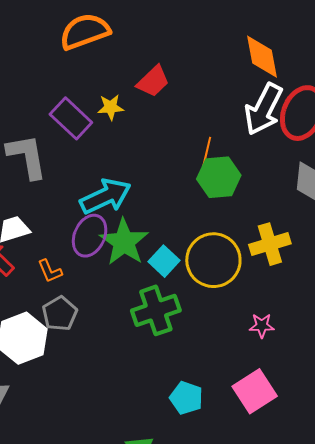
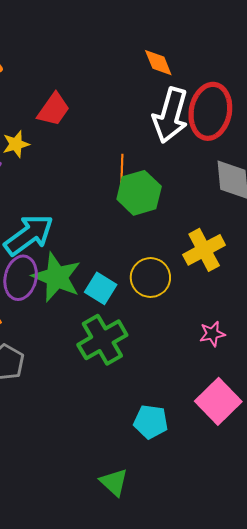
orange diamond: (262, 57) -> (158, 63), size x0.7
yellow circle: (213, 260) -> (150, 278), size x0.7

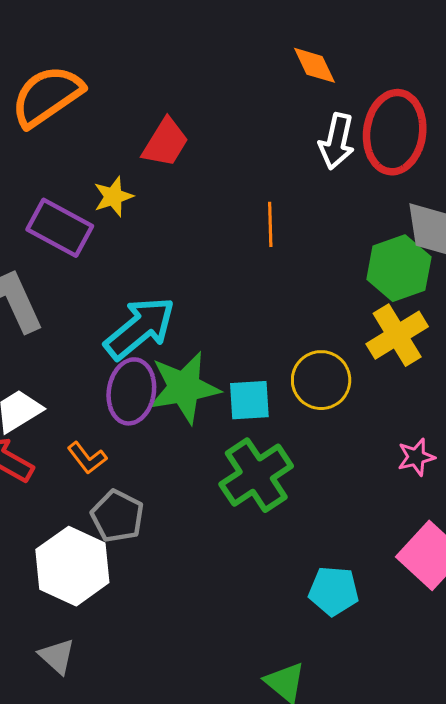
white arrow: (170, 115) -> (337, 141), size x0.7
green hexagon: (139, 193) -> (399, 268), moved
green star: (57, 277) -> (184, 388), turned -30
cyan square: (101, 288) -> (249, 400), turned -32

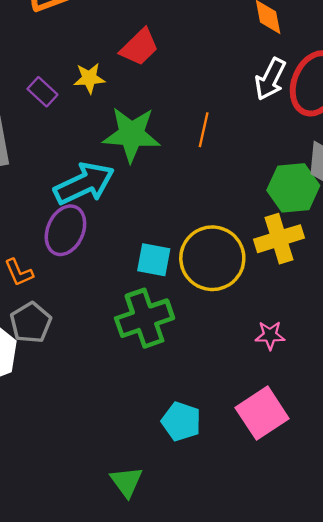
purple rectangle: (60, 228) -> (42, 92), size x0.6
yellow circle: (321, 380) -> (212, 258), size x1.4
green star: (184, 388) -> (132, 134), moved

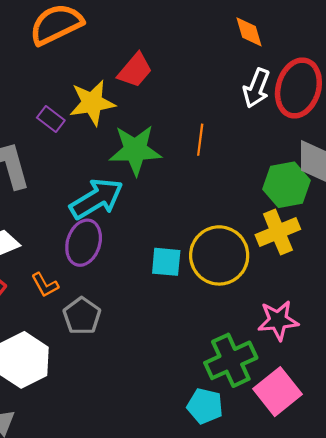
yellow star: (89, 78) -> (92, 103), size x1.6
green cross: (145, 318) -> (231, 360), moved
gray pentagon: (31, 323) -> (82, 316), moved
pink star: (270, 335) -> (278, 320), size x1.5

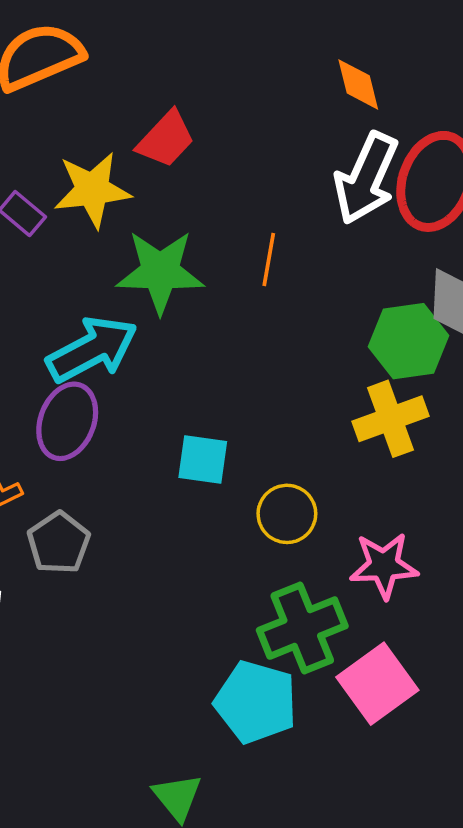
white arrow: (256, 88) -> (366, 178), size x1.4
yellow circle: (219, 255) -> (287, 514), moved, size x0.6
cyan pentagon: (205, 406) -> (256, 702), size x1.4

